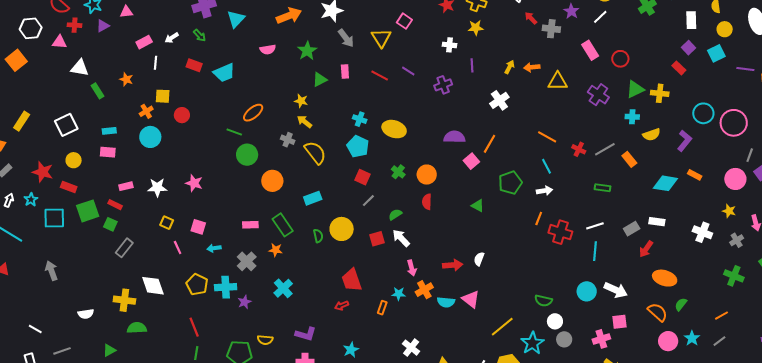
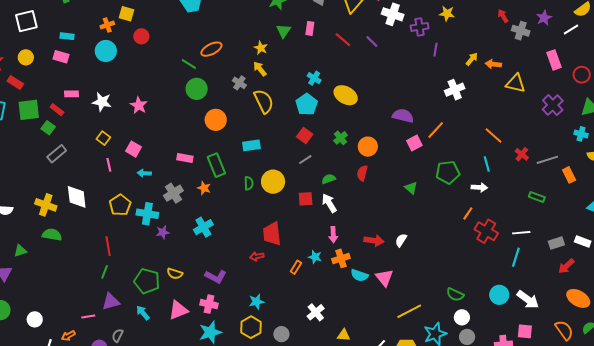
white cross: (449, 45) -> (393, 14), moved, size x1.5
green triangle: (320, 80) -> (284, 31), turned -42
purple cross: (443, 85) -> (420, 27), moved

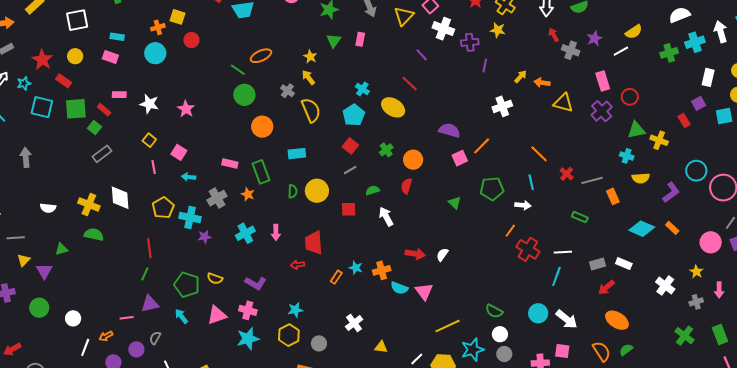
red line: (343, 40) -> (410, 83), moved
purple cross: (553, 105) -> (602, 111), moved
white arrow: (329, 203) -> (386, 216), moved
pink arrow: (333, 235) -> (276, 232), moved

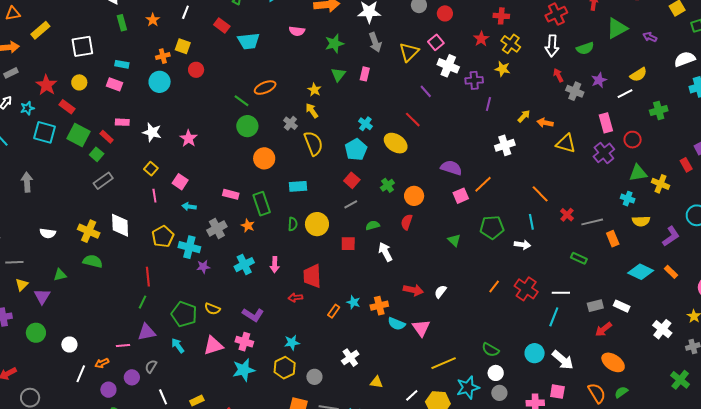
green cross: (669, 53) -> (659, 110), moved
green square: (76, 109) -> (78, 135), turned 30
orange line: (510, 231) -> (494, 287), moved

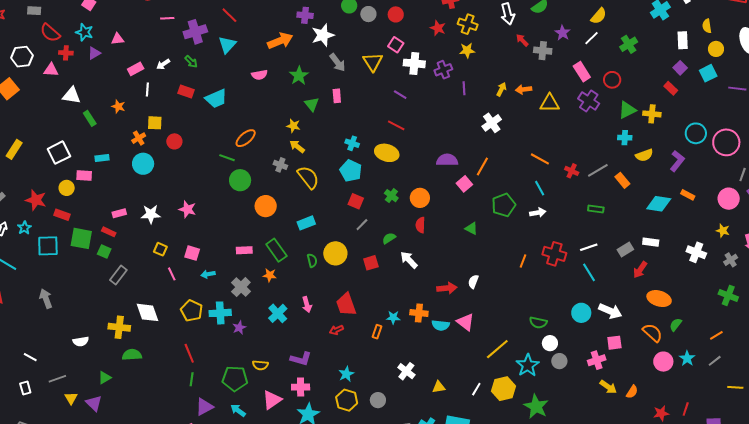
pink rectangle: (114, 84) -> (84, 176), moved
orange cross: (379, 306) -> (419, 313), turned 36
cyan line: (554, 317) -> (589, 272), turned -36

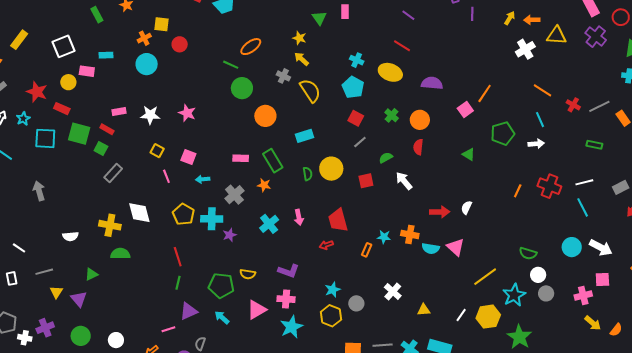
white cross: (492, 123) -> (525, 49), moved
purple semicircle: (447, 160) -> (432, 83), moved
gray circle: (378, 400) -> (356, 303), moved

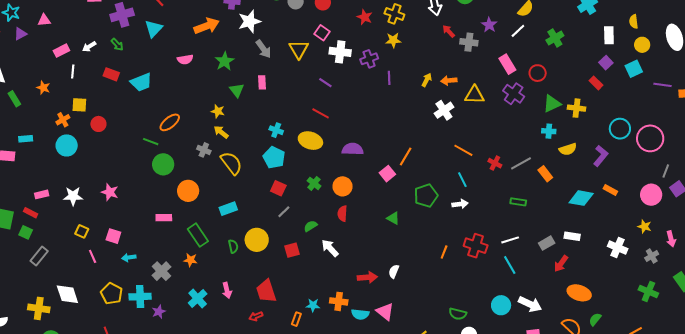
pink rectangle: (241, 158) -> (164, 218), moved

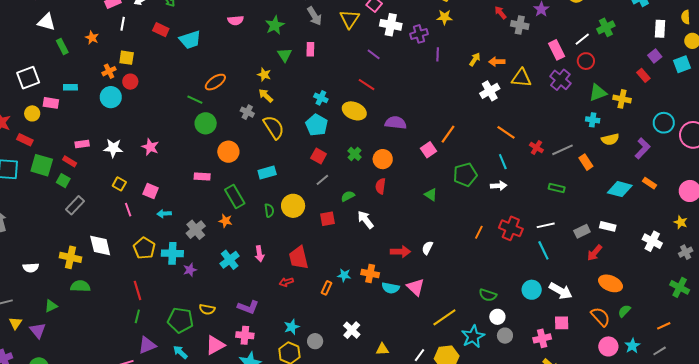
white line: (518, 31) -> (582, 39), moved
red circle: (98, 124) -> (130, 82), moved

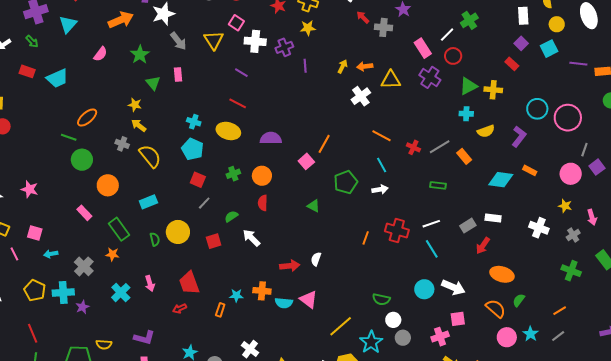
pink semicircle: (236, 20) -> (100, 54), turned -42
green cross: (355, 154) -> (233, 174), turned 32
pink rectangle: (202, 176) -> (84, 213), turned 49

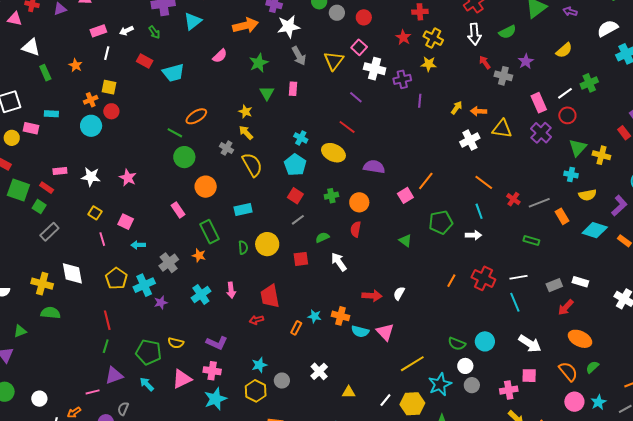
green triangle: (468, 86) -> (578, 148), turned -30
cyan diamond: (501, 180) -> (595, 230), moved
cyan circle: (424, 289) -> (485, 341), moved
cyan cross: (63, 293) -> (144, 285), turned -30

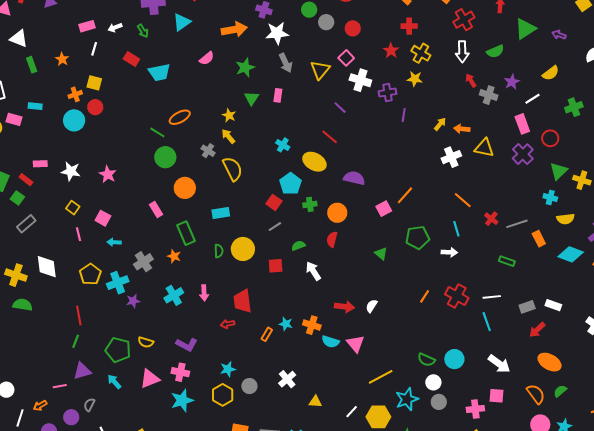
white line: (565, 93) -> (532, 99), moved
cyan pentagon: (295, 165) -> (291, 184), moved

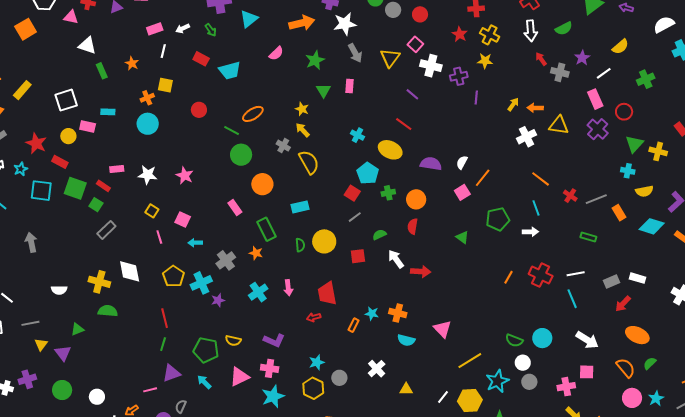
red circle: (95, 107) -> (199, 110), moved
white semicircle: (372, 306) -> (462, 162), moved
red arrow: (344, 307) -> (421, 271), moved
cyan semicircle: (330, 342) -> (406, 340), moved

